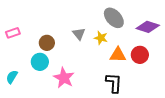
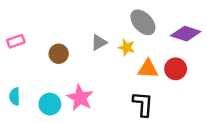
gray triangle: (79, 34) -> (99, 42), turned 40
cyan circle: (40, 62) -> (50, 104), moved
cyan semicircle: (12, 77) -> (15, 97), turned -32

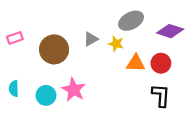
gray ellipse: (143, 22) -> (131, 21), turned -75
brown circle: (59, 54) -> (54, 49), size x1.6
black L-shape: (143, 104) -> (161, 95), moved

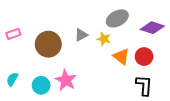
orange triangle: (136, 63) -> (121, 57), turned 36
cyan semicircle: (14, 88) -> (12, 79), turned 32

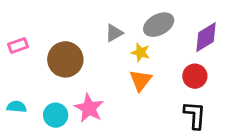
purple diamond: (152, 28) -> (206, 37), turned -50
gray triangle: (81, 35) -> (114, 33), moved
orange triangle: (121, 57) -> (141, 80), moved, turned 30
cyan semicircle: (12, 79) -> (17, 107), turned 64

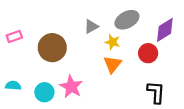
red circle: (195, 76) -> (148, 53), moved

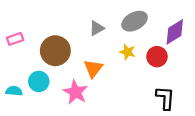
yellow star: (112, 42) -> (127, 52), moved
orange triangle: (112, 64) -> (93, 68), moved
cyan circle: (44, 92) -> (39, 81), moved

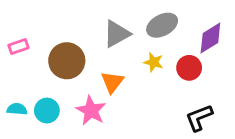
gray triangle: (97, 28) -> (117, 34), size x1.5
cyan circle: (39, 81) -> (47, 111), moved
black L-shape: (165, 98) -> (199, 118), turned -115

